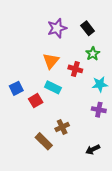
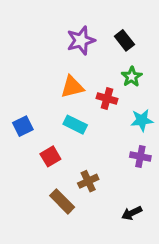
orange triangle: (51, 61) -> (72, 87), turned 36
red square: (36, 101) -> (50, 156), moved

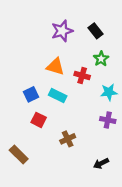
orange triangle: (72, 87) -> (55, 67), turned 30
blue square: (23, 126) -> (31, 94), moved
red square: (50, 156) -> (39, 120), turned -32
brown rectangle: (62, 201) -> (19, 154), moved

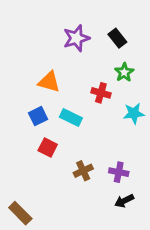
orange triangle: (55, 67) -> (49, 82), moved
purple cross: (108, 120) -> (119, 172), moved
brown rectangle: (19, 154) -> (20, 213), moved

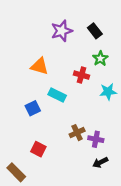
blue square: (38, 116) -> (33, 108), moved
red square: (48, 148) -> (38, 149), moved
brown cross: (83, 171) -> (77, 133), moved

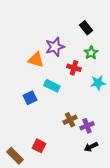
purple star: (62, 31) -> (55, 47), moved
purple cross: (96, 139) -> (87, 126), turned -32
red square: (38, 149) -> (39, 146), moved

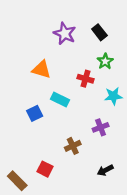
purple star: (55, 47) -> (65, 34), moved, turned -30
brown cross: (70, 120) -> (73, 146), moved
purple cross: (87, 126) -> (101, 127), moved

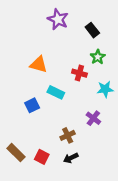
purple star: (65, 34) -> (58, 19), moved
purple cross: (101, 127) -> (93, 118), turned -32
black arrow: (105, 170) -> (71, 158), moved
brown rectangle: (17, 181) -> (16, 153), moved

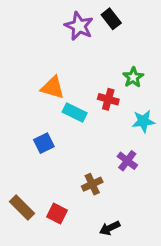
black rectangle: (92, 30) -> (111, 19), moved
cyan rectangle: (56, 92) -> (75, 112), moved
black arrow: (71, 158) -> (110, 228), moved

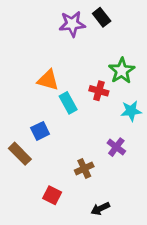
purple star: (79, 26) -> (72, 24), turned -30
green star: (133, 77) -> (122, 71), size x1.4
cyan rectangle: (75, 112) -> (68, 103), turned 35
brown rectangle: (22, 208) -> (20, 154), moved

